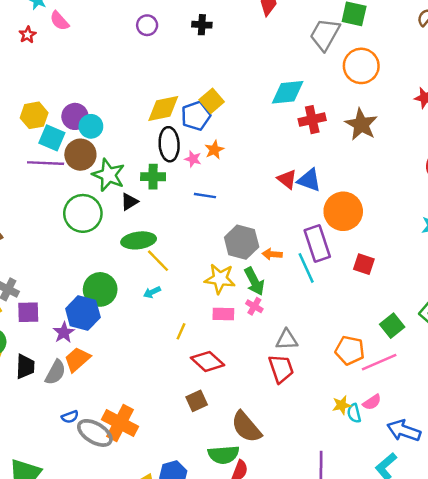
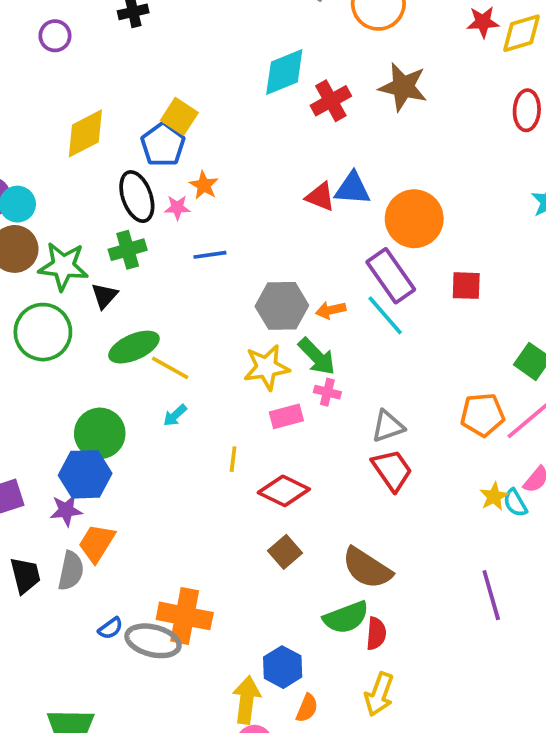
yellow diamond: (163, 108) -> (85, 133), moved
purple star: (64, 333) -> (66, 510), turned -30

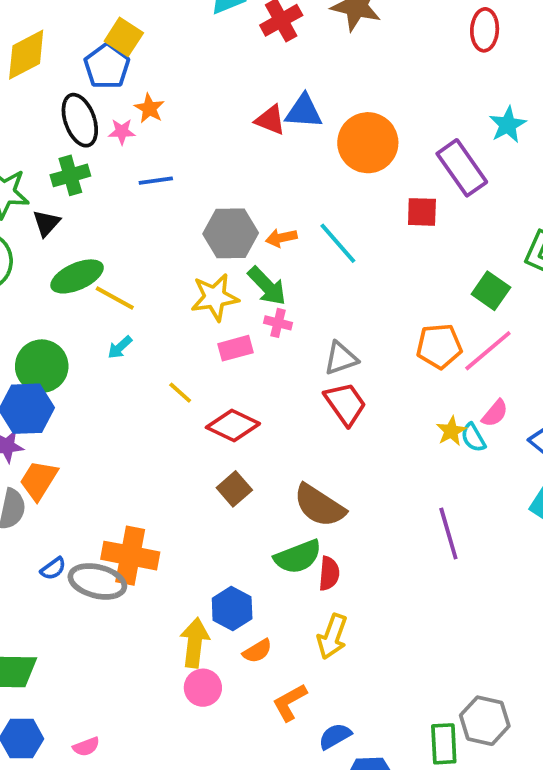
purple rectangle: (391, 276) -> (462, 168), moved
yellow line: (233, 459) -> (180, 393), turned -55
orange semicircle: (307, 708) -> (257, 651), turned 36

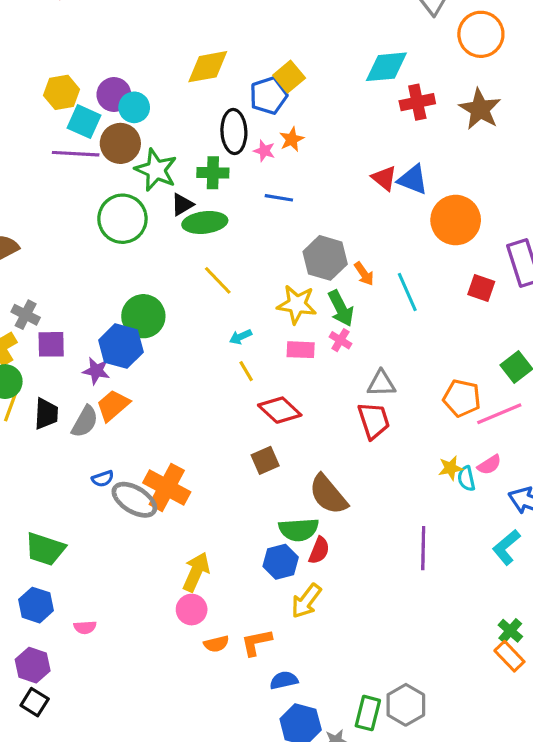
orange arrow: (281, 238) -> (364, 274), turned -130
green ellipse: (77, 276) -> (205, 222), moved
cyan arrow: (120, 347) -> (241, 337), moved
blue hexagon: (232, 608) -> (281, 562), moved
orange semicircle: (257, 651) -> (216, 644), moved

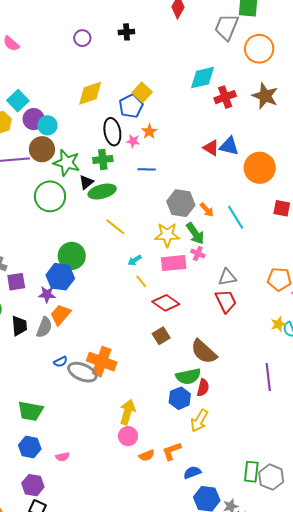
cyan square: (84, 122) -> (18, 101), moved, turned 30
pink rectangle: (301, 350) -> (174, 263), size x1.4
green rectangle: (368, 713) -> (251, 472), moved

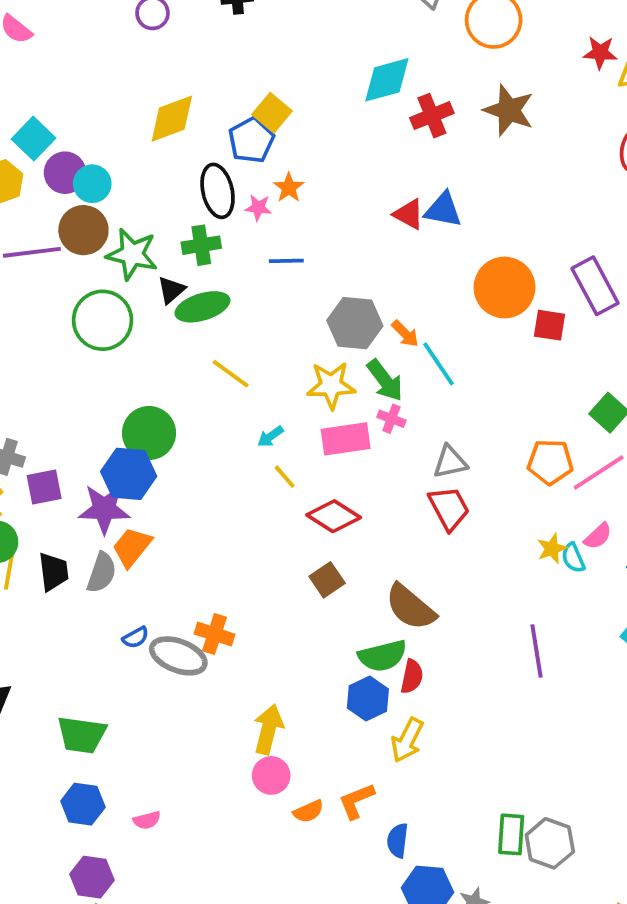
orange circle: (260, 168) -> (504, 288), moved
cyan line: (236, 217) -> (439, 364), moved
purple star: (47, 294) -> (104, 509), size x1.5
orange cross: (102, 362) -> (214, 634), size x0.7
blue semicircle: (192, 472) -> (398, 840), turned -60

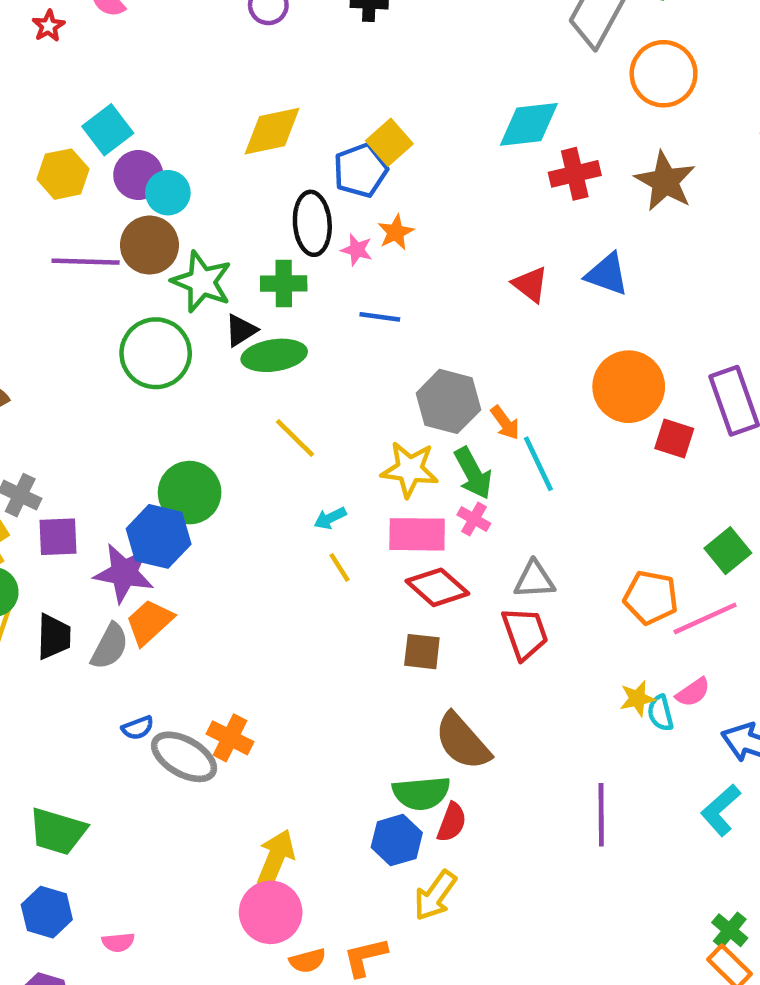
blue triangle: (443, 210) -> (607, 274), moved
red diamond: (334, 516) -> (437, 587), moved
brown square: (327, 580) -> (422, 652), moved, turned 32
pink circle: (271, 775) -> (271, 912), size x1.4

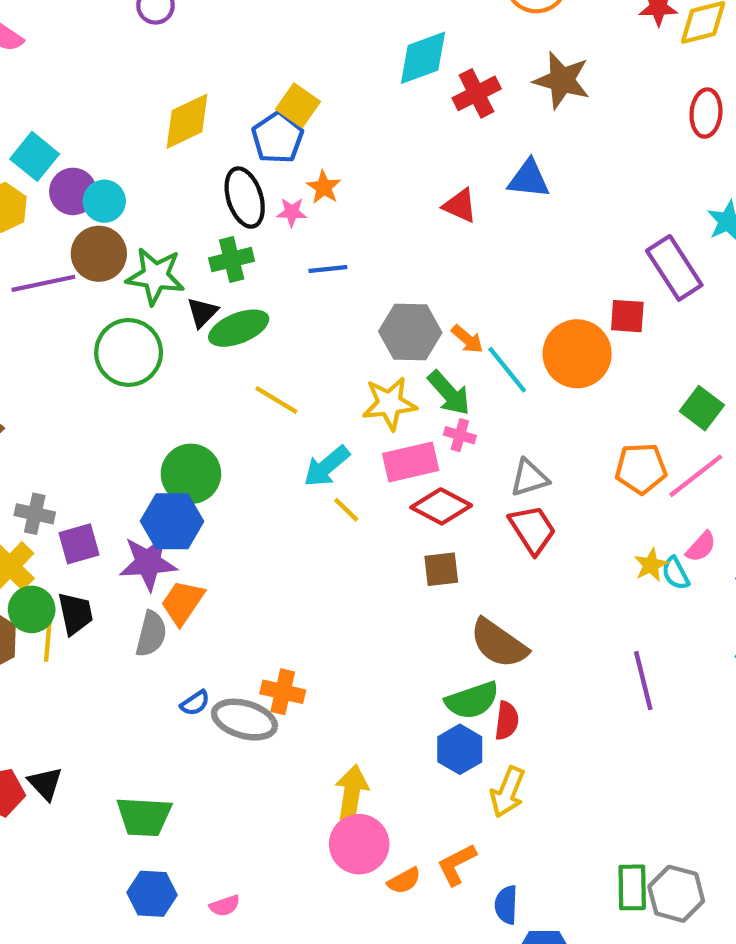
orange circle: (629, 387) -> (577, 354), moved
cyan arrow: (330, 518) -> (327, 466), size x1.6
black trapezoid: (54, 637) -> (75, 614), moved

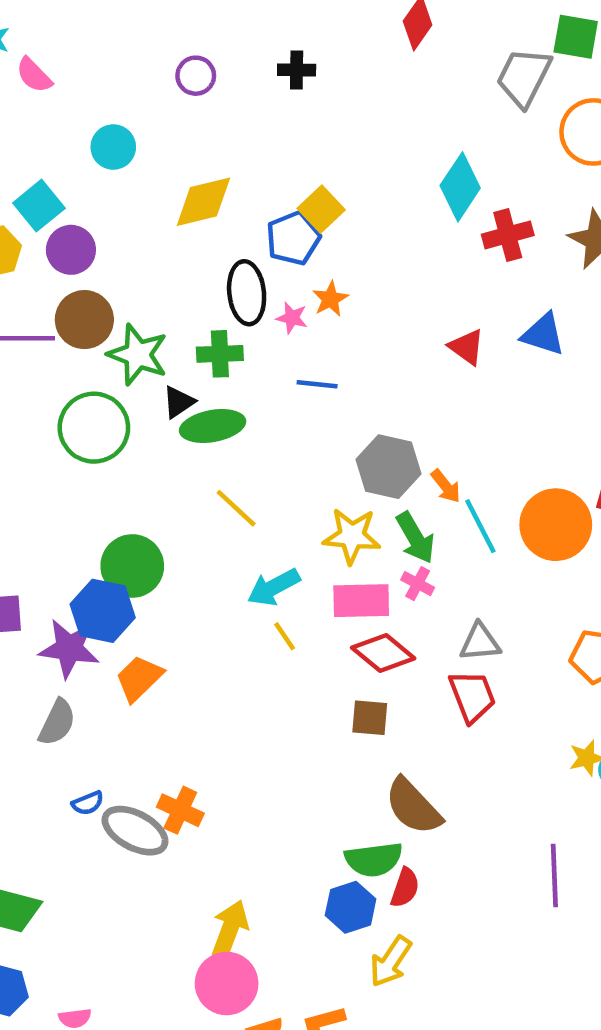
cyan diamond: (423, 58) -> (460, 187), turned -48
cyan circle: (104, 201) -> (113, 147), moved
orange trapezoid: (183, 603) -> (139, 678), moved

